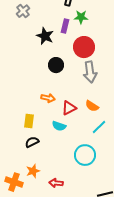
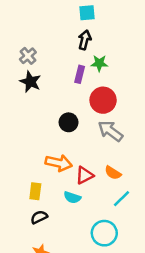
black star: (45, 36) -> (30, 82), moved
gray arrow: (90, 72) -> (110, 131), turned 135
orange arrow: (48, 98) -> (59, 163), size x1.5

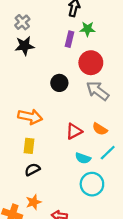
black star: (30, 82) -> (25, 46), turned -30
orange arrow: (59, 163) -> (30, 117), moved
cyan semicircle: (72, 197) -> (83, 158), moved

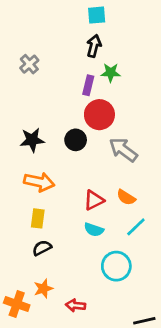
black star: (25, 46) -> (32, 140), moved
red circle: (91, 63) -> (99, 115), moved
cyan semicircle: (83, 158) -> (94, 230), moved

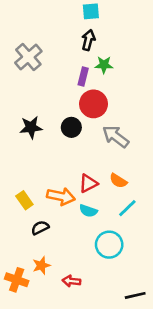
gray cross: (29, 64) -> (28, 57), size x1.5
orange arrow: (39, 182) -> (61, 196), moved
yellow rectangle: (38, 218) -> (24, 200), moved, turned -42

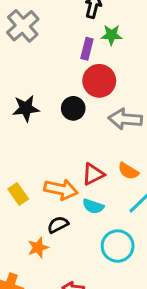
gray arrow: (116, 136) -> (125, 119), turned -32
black semicircle: (40, 228) -> (58, 225), moved
orange star: (41, 265) -> (38, 248), moved

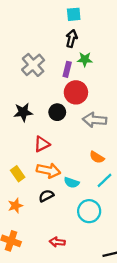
gray cross: (23, 26) -> (33, 65), moved
red triangle: (93, 174) -> (42, 144), moved
orange star: (38, 248) -> (15, 206), moved

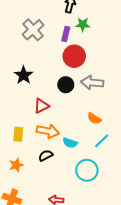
black star: (23, 112) -> (24, 75), turned -30
black circle: (57, 112) -> (66, 85), moved
yellow rectangle: (18, 174) -> (18, 134), turned 40

